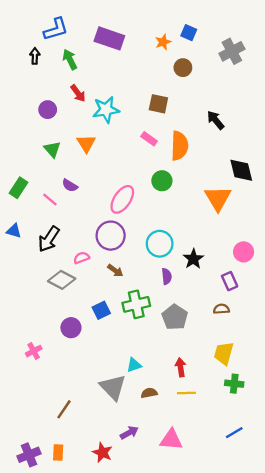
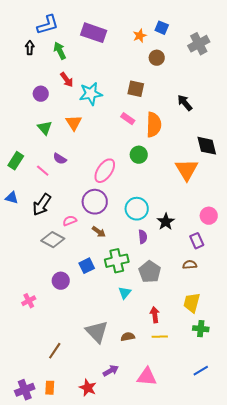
cyan triangle: (134, 365) -> (125, 293), moved, turned -32

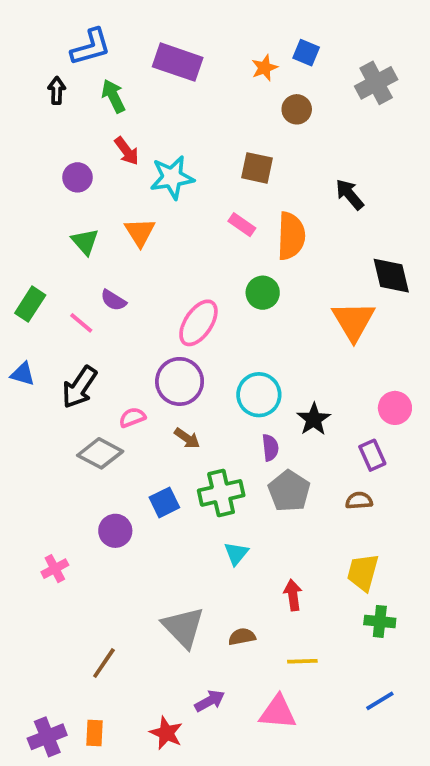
gray pentagon: (150, 272) -> (289, 491), moved
yellow line: (160, 337) -> (302, 661), moved

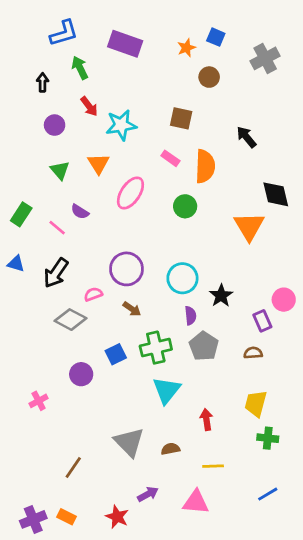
black arrow: (57, 90) -> (43, 82), moved
pink ellipse: (198, 323) -> (130, 193), moved
pink circle: (395, 408) -> (284, 300), moved
cyan triangle: (236, 553) -> (166, 390), size x1.6
orange rectangle: (94, 733) -> (67, 517), turned -66

